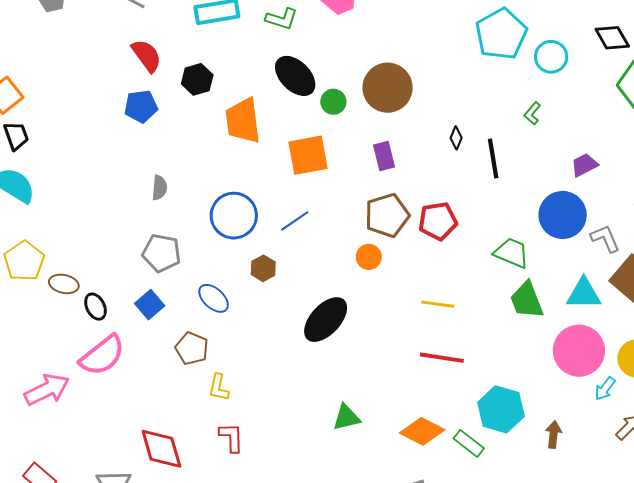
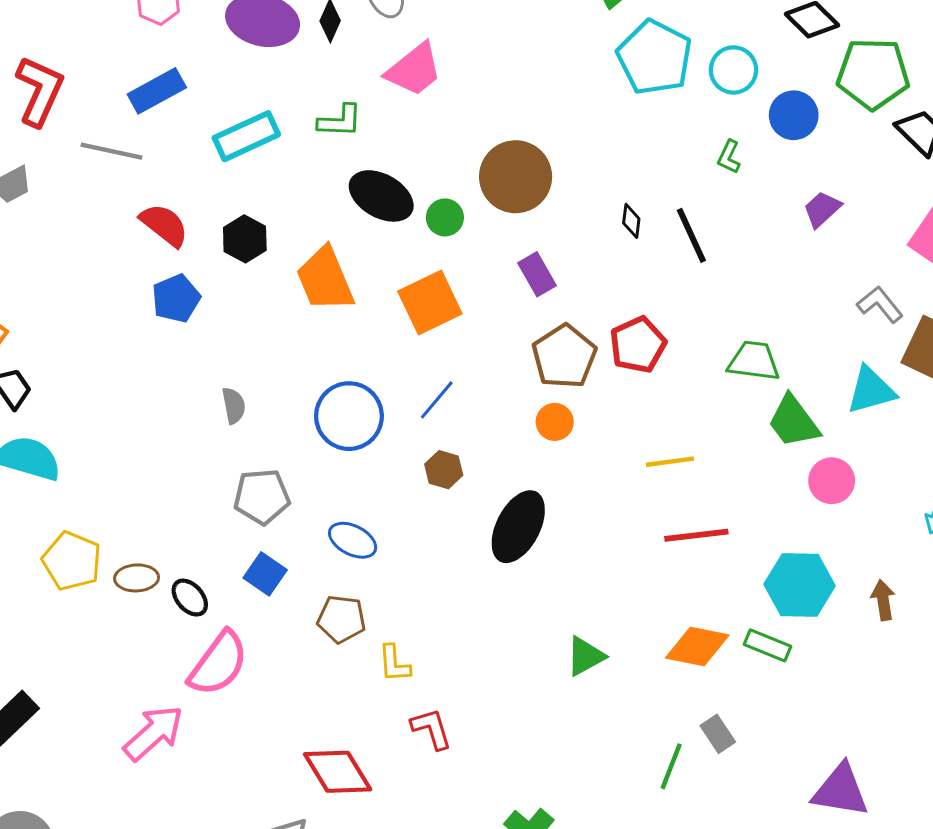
blue circle: (563, 215) -> (794, 115), moved, size x0.7
brown hexagon: (263, 268) -> (444, 470), moved
pink circle: (579, 351) -> (832, 481), moved, size x0.6

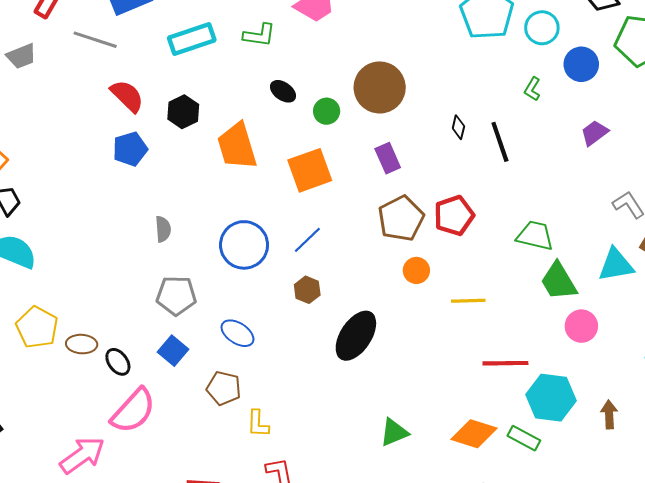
black ellipse: (381, 196) -> (283, 91), size x0.6
orange circle: (555, 422) -> (416, 270), moved
red line: (696, 535) -> (505, 363), moved

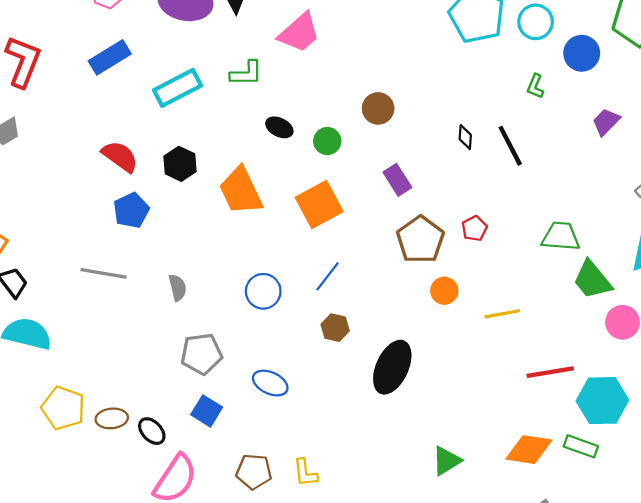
gray line: (95, 40) -> (103, 273), moved
brown circle: (380, 87) -> (378, 108), size x0.6
red pentagon: (454, 216) -> (474, 228), size x0.6
blue circle: (244, 245) -> (263, 291), size x0.7
brown pentagon: (224, 388) -> (254, 472), moved

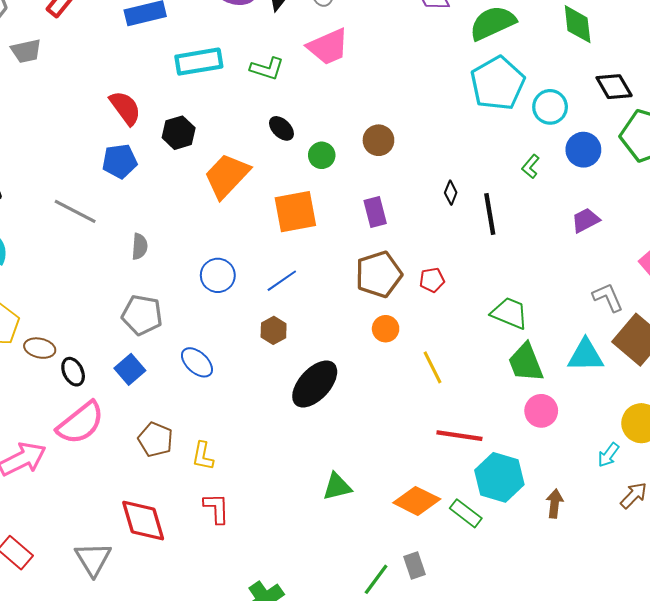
orange trapezoid: (241, 191) -> (227, 176), turned 51
yellow line: (502, 314) -> (432, 367), turned 56

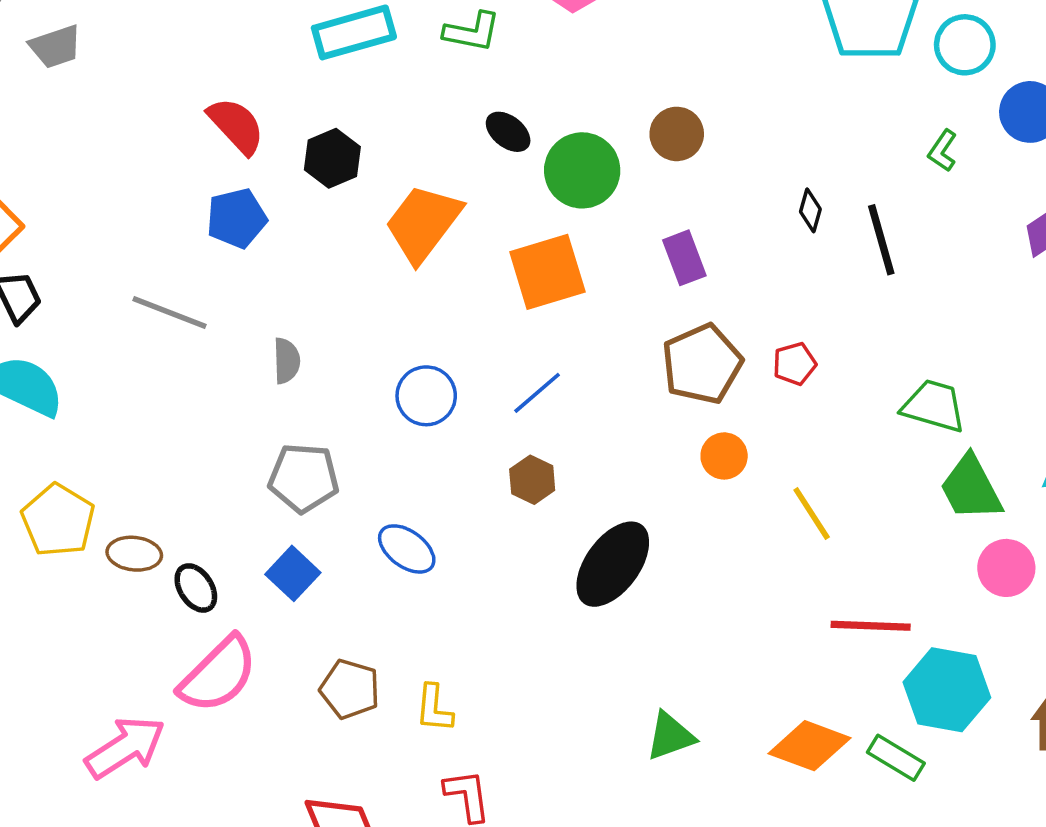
green circle: (322, 155) -> (582, 170), size x1.6

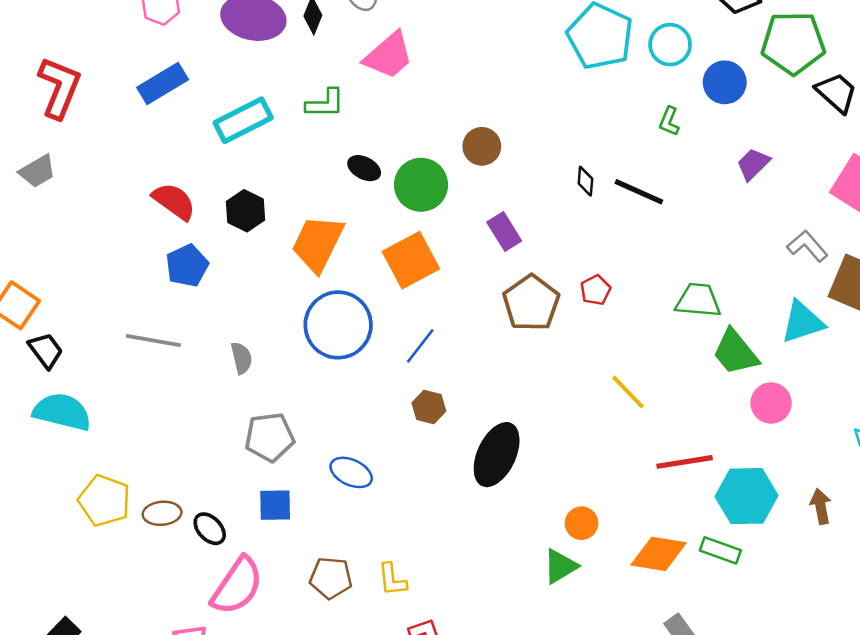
black line: (881, 240) -> (639, 192), turned -39
blue circle: (426, 396) -> (338, 325), moved, size x1.6
orange circle: (724, 456) -> (582, 523), moved
blue square: (293, 573) -> (275, 505), turned -33

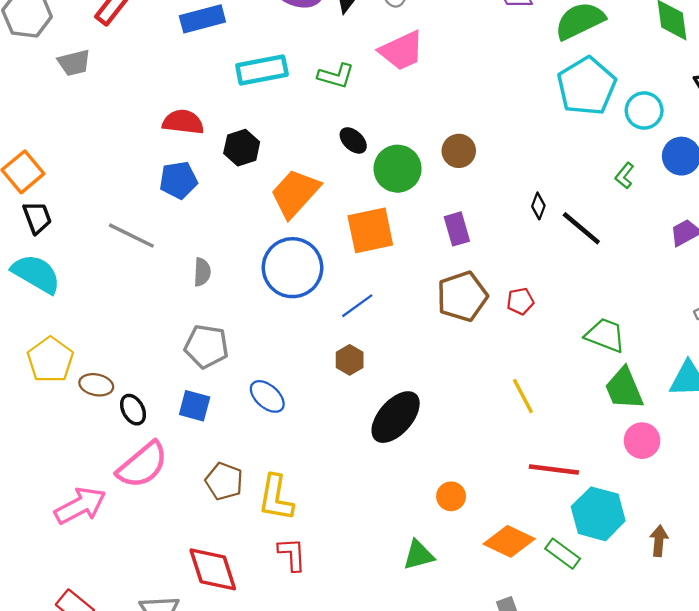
red semicircle: (174, 201) -> (183, 122), turned -45
green triangle: (560, 566) -> (419, 555), moved
yellow L-shape: (392, 580) -> (276, 498), size x1.5

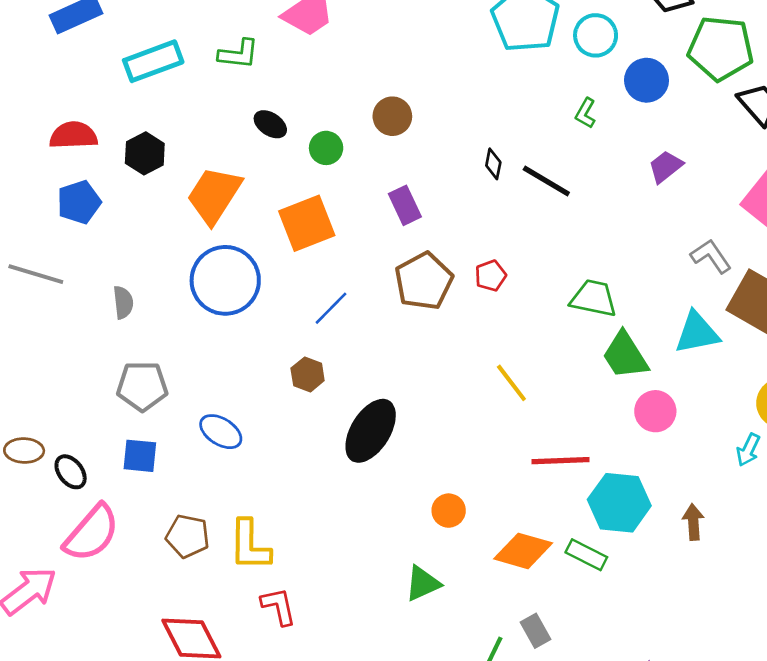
green circle: (398, 169) -> (326, 148), size x0.6
blue line: (357, 306) -> (331, 308), moved

